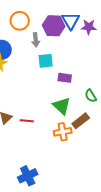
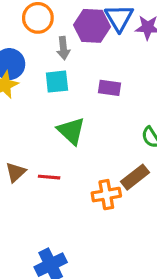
cyan square: (46, 61) -> (57, 82), moved
purple rectangle: (65, 78) -> (110, 88), moved
green triangle: (62, 106) -> (71, 131), moved

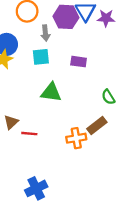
green triangle: (71, 131) -> (51, 92), turned -35
red line: (49, 177) -> (29, 134), moved

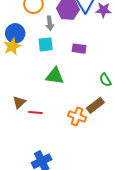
orange cross: (76, 138) -> (77, 116), turned 30

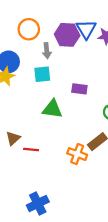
purple rectangle: (79, 49) -> (79, 89), moved

